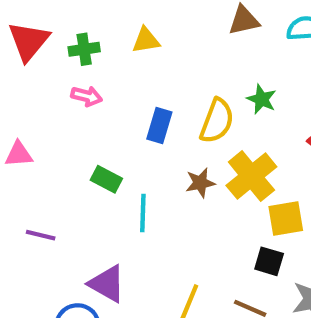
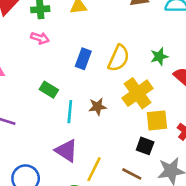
green star: (262, 99) -> (159, 56), moved, turned 30
brown star: (200, 183) -> (98, 107), moved
purple triangle: (107, 284) -> (66, 151), moved

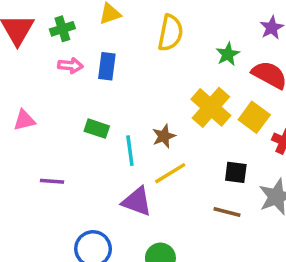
yellow semicircle: (119, 58) -> (170, 33), moved
blue rectangle: (83, 59) -> (107, 66), moved
yellow square: (157, 120) -> (254, 117), moved, turned -35
yellow line: (94, 169) -> (170, 173), moved, turned 45

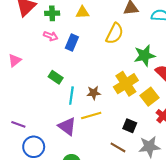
green star: (228, 54) -> (145, 55), size x1.5
pink triangle: (24, 120) -> (15, 60), turned -40
purple line: (52, 181) -> (18, 124), moved

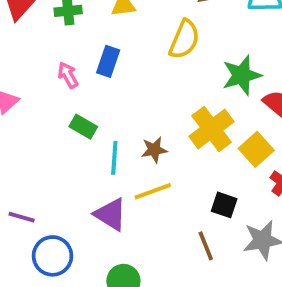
pink arrow: (51, 36) -> (68, 75), moved, turned -136
brown line: (118, 147) -> (206, 246), turned 42

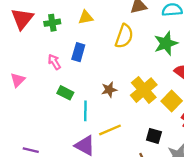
green star: (242, 75) -> (166, 43), moved
brown star: (154, 150) -> (109, 90), moved

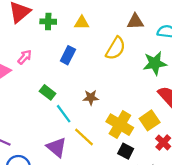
pink arrow: (54, 62) -> (25, 57), moved, turned 63
yellow cross: (144, 90) -> (120, 125), moved, turned -30
cyan line: (85, 111) -> (64, 114), turned -48
yellow line: (110, 130) -> (84, 137), turned 55

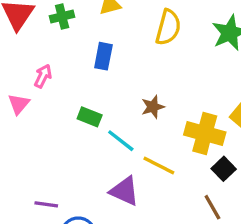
black square: (126, 151) -> (224, 169), turned 35

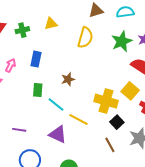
blue rectangle: (103, 56) -> (36, 59), moved
brown star: (153, 107) -> (68, 79), moved
green rectangle: (90, 117) -> (38, 90), turned 72
purple line: (46, 204) -> (19, 130), moved

